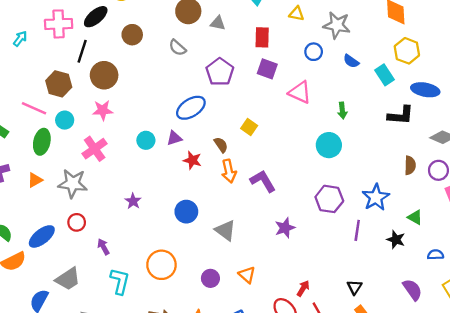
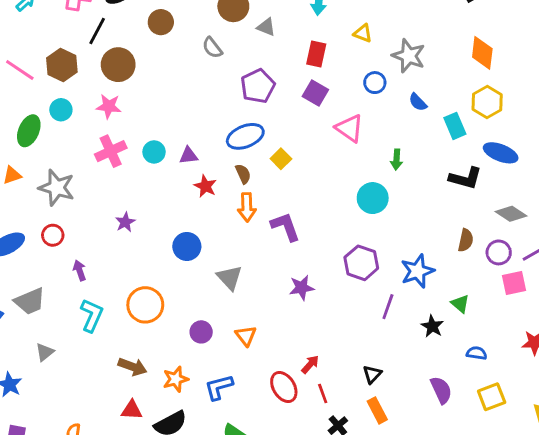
pink line: (34, 108) -> (20, 70), moved
blue ellipse: (191, 108) -> (245, 136), moved
pink cross: (95, 149) -> (111, 151), moved

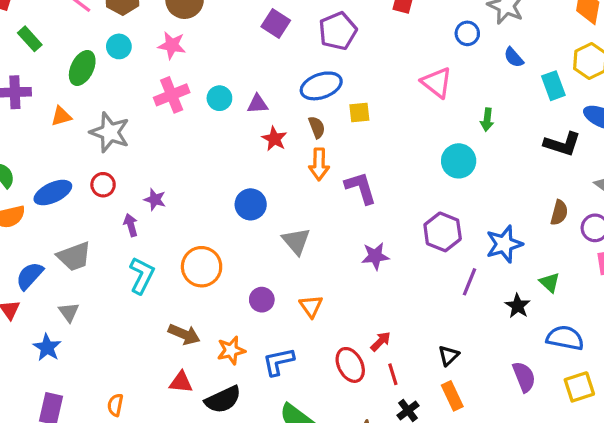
purple square: (315, 93) -> (276, 24), moved
yellow square: (281, 159) -> (359, 113), turned 36
purple star: (125, 222) -> (155, 199), moved, turned -30
gray triangle: (45, 352) -> (69, 312), moved, turned -30
blue semicircle: (477, 353) -> (565, 338), size x1.6

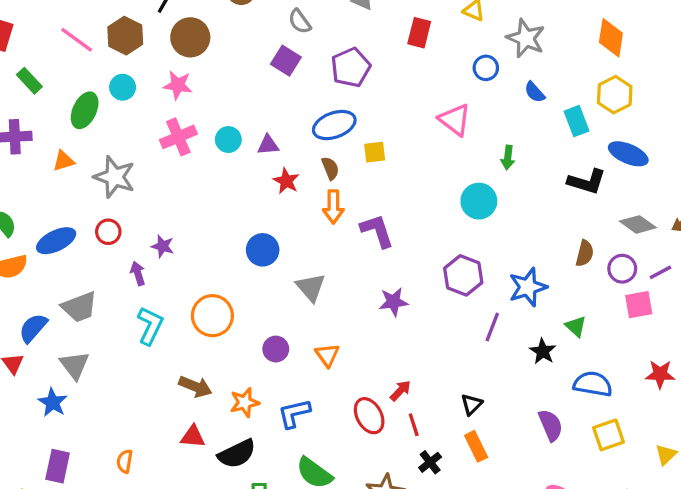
gray triangle: (69, 312) -> (75, 365), size x1.4

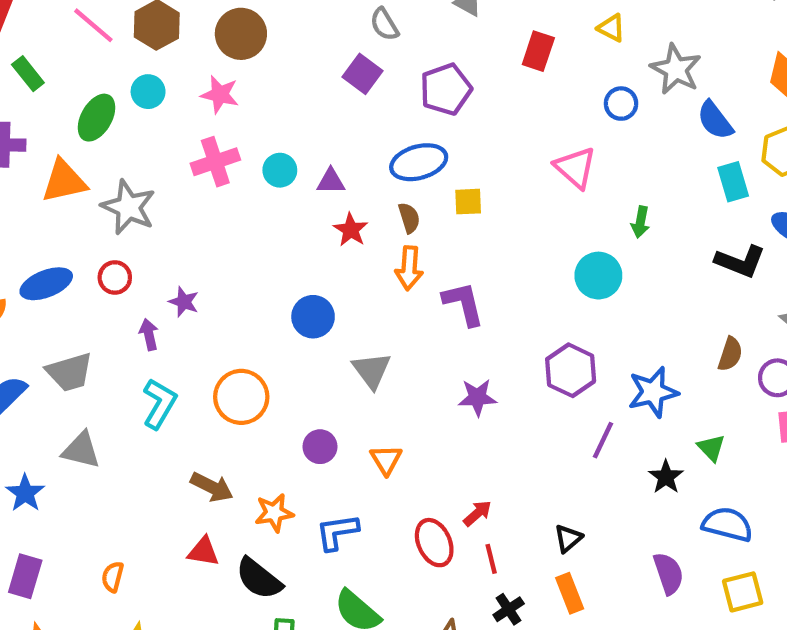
blue semicircle: (535, 92) -> (715, 120), moved, size x1.4
orange triangle: (64, 161) -> (64, 181), size x1.6
gray triangle: (75, 365) -> (81, 450), moved, turned -44
black semicircle: (237, 454) -> (259, 579), turned 60

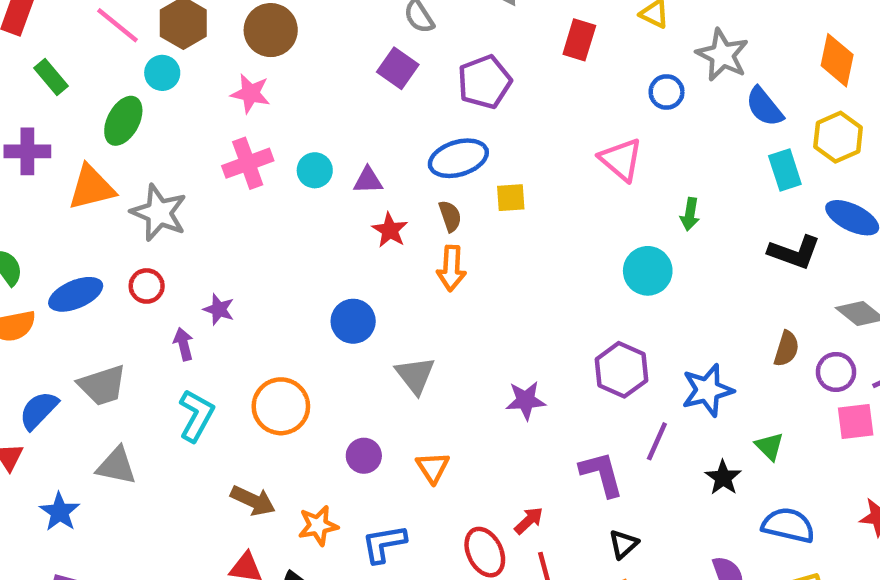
cyan circle: (148, 92) -> (162, 73), moved
purple L-shape: (463, 304) -> (602, 474), moved

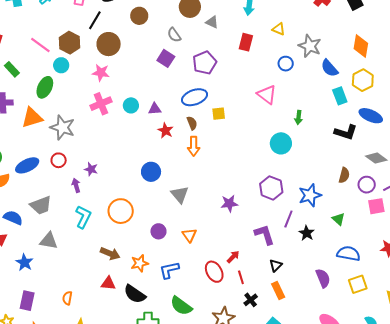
blue semicircle: (39, 410) -> (13, 218), turned 72
black star: (723, 478) -> (307, 233), moved

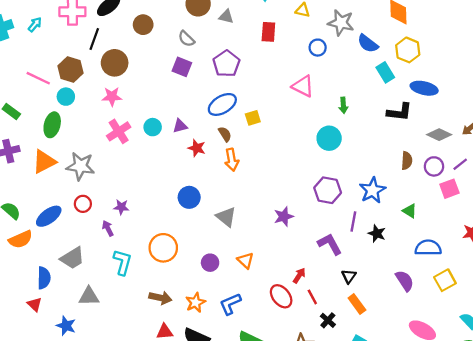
blue semicircle: (13, 218) -> (44, 278), turned 78

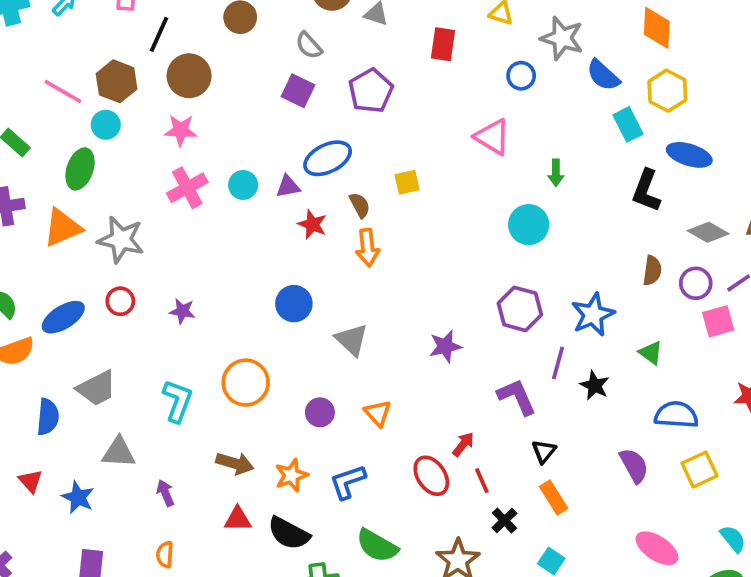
blue ellipse: (222, 104) -> (328, 158), moved
black L-shape: (399, 112) -> (646, 191), turned 100
purple arrow: (108, 228) -> (165, 493), moved
red triangle: (35, 304) -> (31, 481), moved

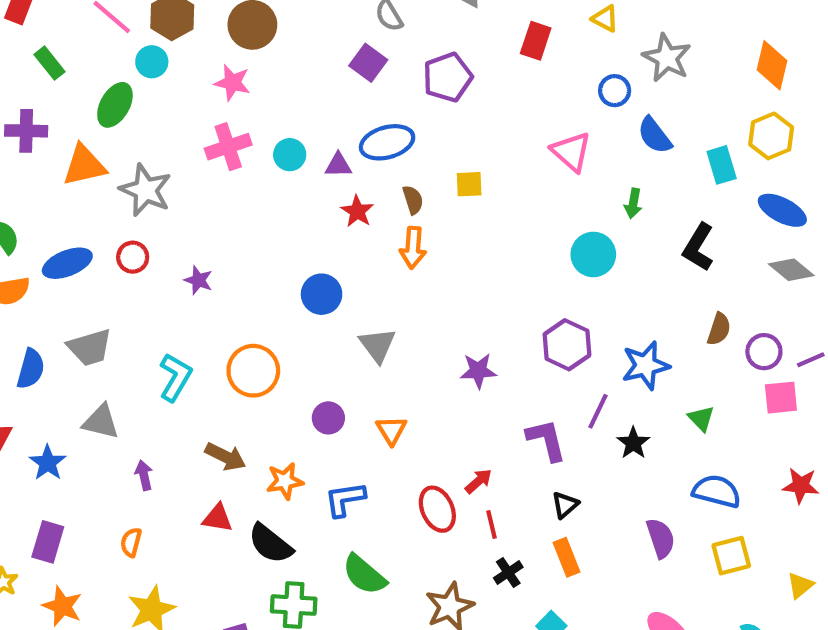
blue semicircle: (603, 75) -> (655, 135), moved
black L-shape: (646, 191) -> (698, 247), moved
gray diamond: (708, 232) -> (791, 270), moved

